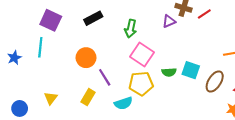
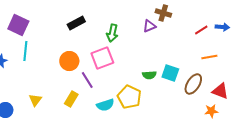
red line: (204, 14) -> (201, 30), moved
purple square: (51, 20) -> (18, 25), moved
pink square: (142, 55) -> (102, 58), moved, turned 35
yellow pentagon: (141, 84) -> (129, 97), moved, turned 30

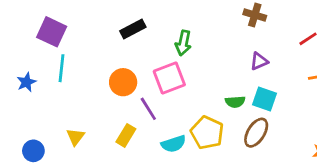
purple triangle: (149, 26) -> (259, 61), moved
brown ellipse: (193, 84) -> (256, 133), moved

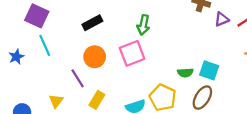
black rectangle: (133, 29) -> (92, 23), moved
purple triangle: (259, 61) -> (222, 19), moved
cyan line: (61, 68) -> (45, 45), turned -30
purple line: (148, 109) -> (78, 78), moved

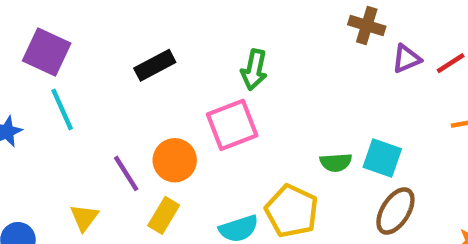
orange circle: (95, 57) -> (175, 160), moved
brown ellipse: (202, 98) -> (395, 211), moved

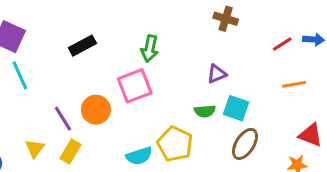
purple triangle: (406, 59) -> (217, 74), moved
yellow rectangle: (164, 215) -> (71, 151), moved

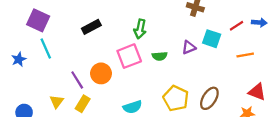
cyan square: (236, 108) -> (212, 39), moved
green semicircle: (205, 111) -> (160, 56), moved
yellow pentagon: (175, 144) -> (176, 98), moved

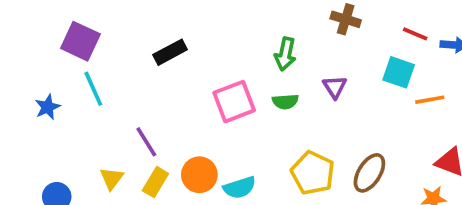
red line: (236, 26) -> (415, 34), moved, turned 56
green arrow: (140, 29) -> (285, 54), moved
cyan square: (212, 39) -> (399, 72), moved
purple triangle: (189, 47) -> (335, 87), turned -40
orange circle: (101, 73) -> (199, 175), moved

